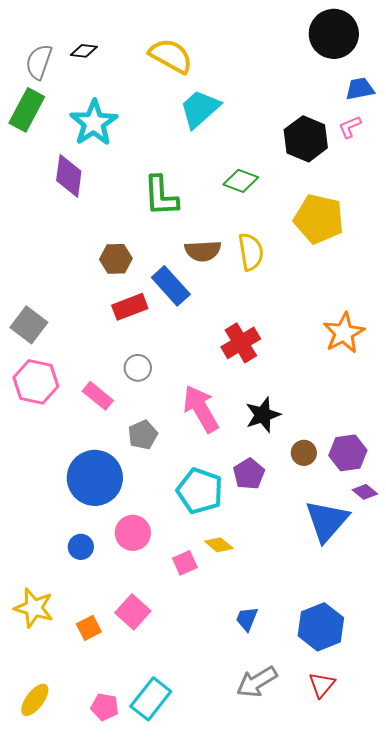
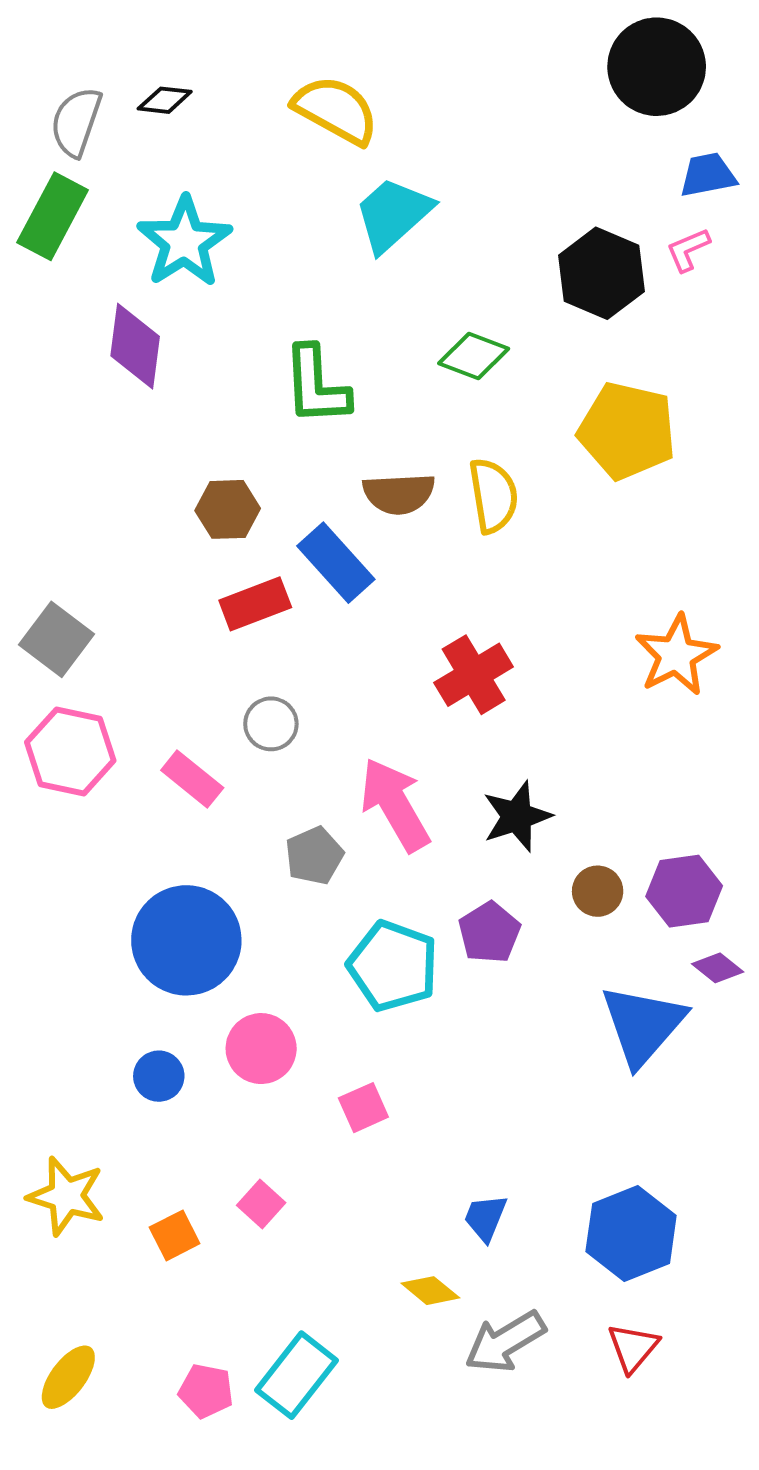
gray pentagon: (143, 435) -> (314, 856), moved
yellow diamond: (219, 545) -> (430, 1291), moved
pink square: (133, 612) -> (261, 1204), size x0.7

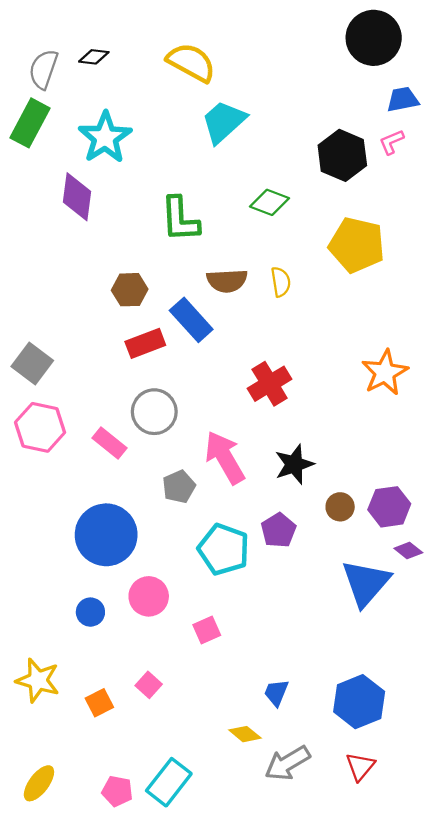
yellow semicircle: (493, 496) -> (281, 282), size x0.7
gray circle: (271, 724) -> (154, 412), size x1.5

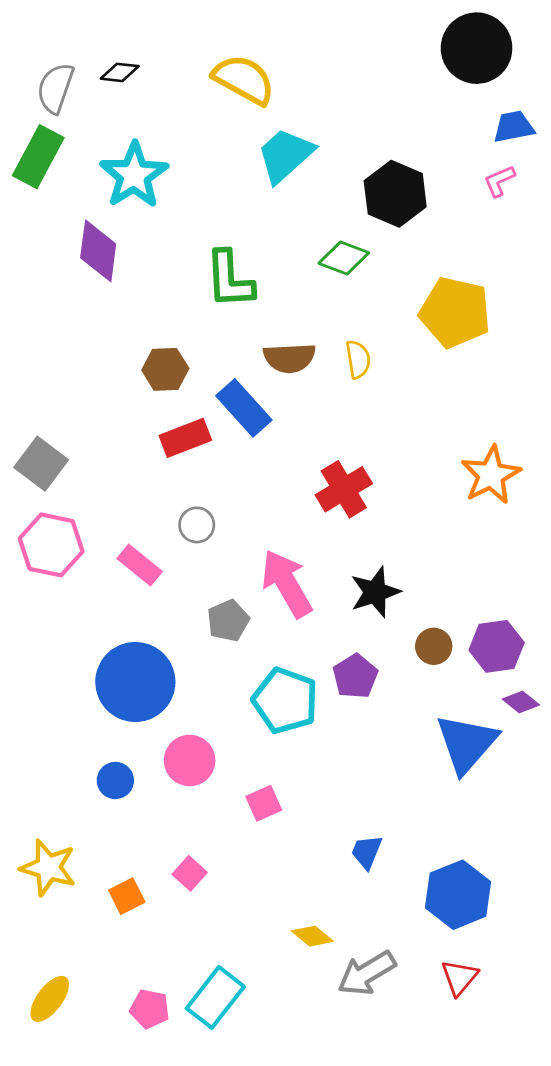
black hexagon: (342, 155) -> (395, 194), moved
gray circle: (154, 412) -> (197, 525), size x0.6
blue trapezoid: (276, 693) -> (367, 852), moved

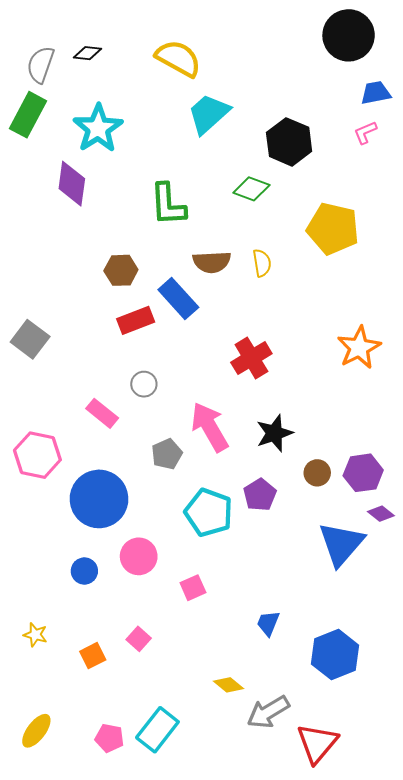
pink hexagon: (51, 545) -> (37, 455), moved
yellow star: (48, 868) -> (35, 635), size x0.6
red triangle: (459, 977) -> (317, 743), moved, size x1.5

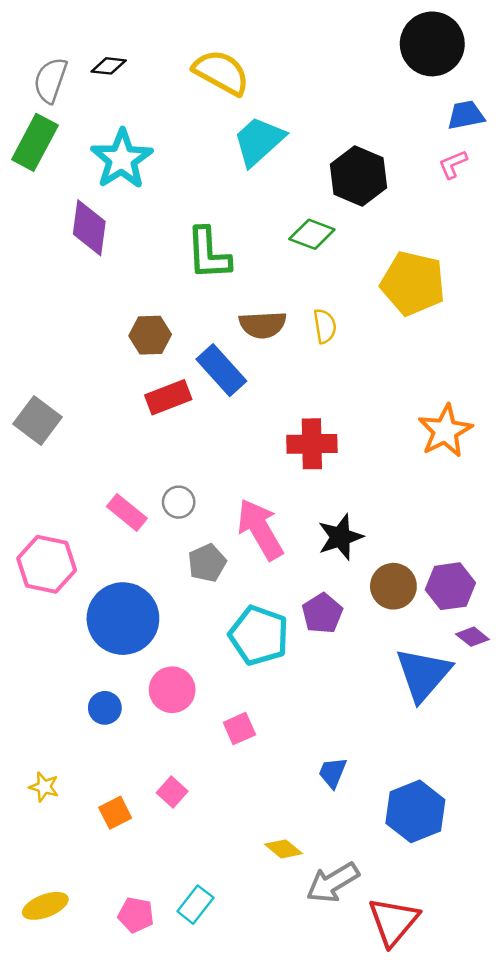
red cross: (251, 358) -> (312, 444), turned 30
gray circle: (144, 384) -> (179, 502), moved
brown circle: (317, 473) -> (393, 586), size x1.4
cyan rectangle: (157, 730) -> (195, 905), size x0.7
yellow ellipse: (36, 731) -> (45, 906), turned 32

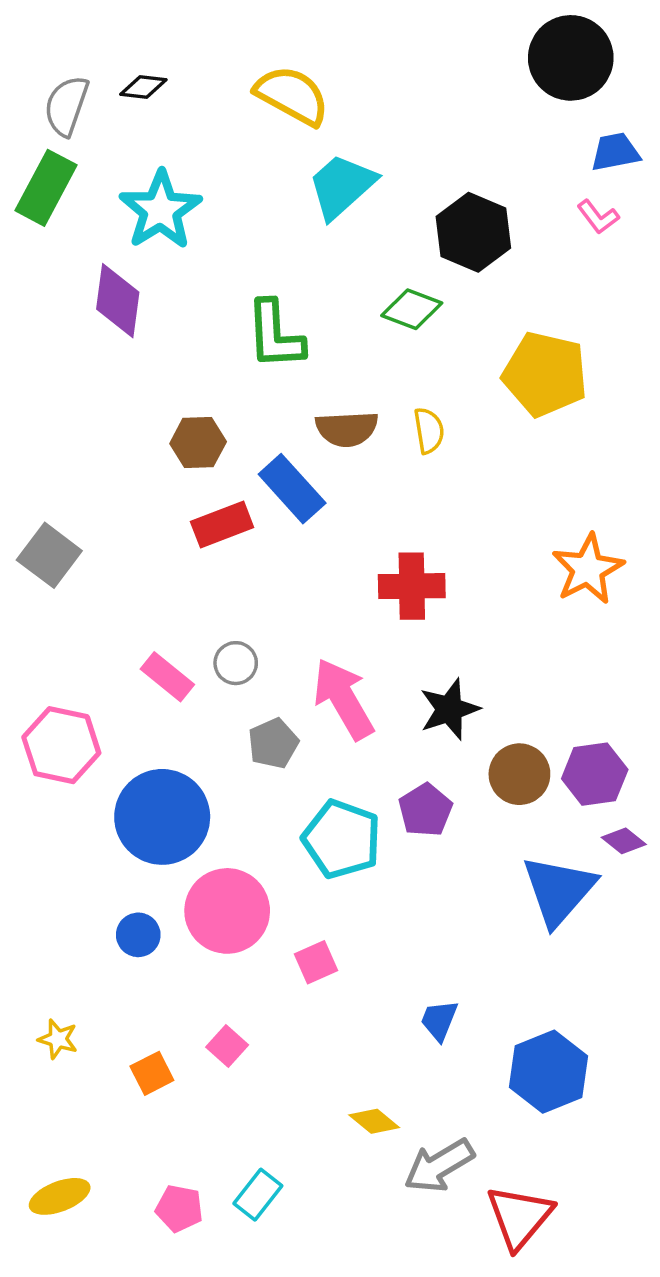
pink L-shape: (453, 164) -> (598, 217), turned -104
pink circle: (172, 690) -> (227, 911), size x1.4

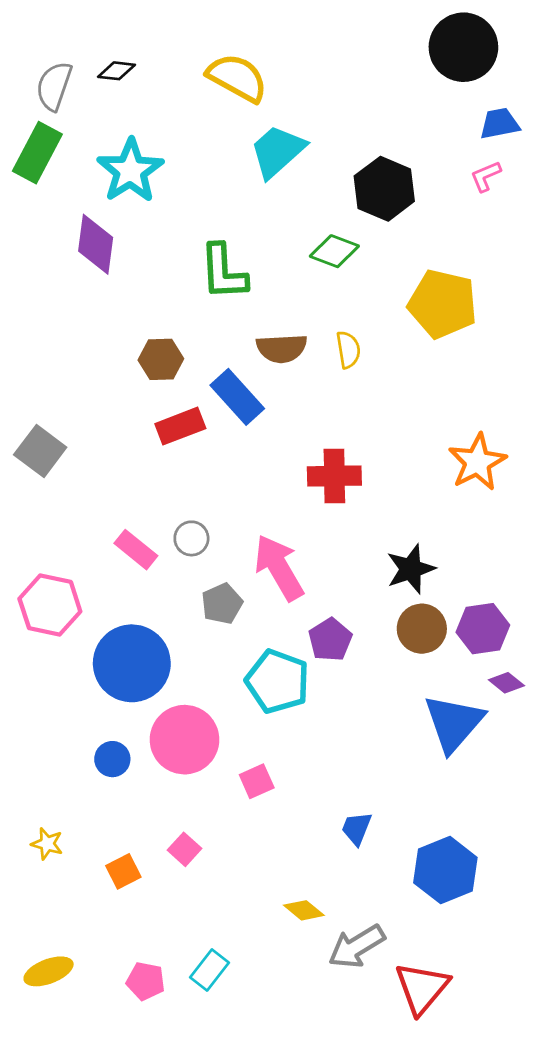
pink L-shape: (598, 217) -> (486, 176), turned 104
black star: (449, 709) -> (411, 569), moved
purple pentagon: (425, 810) -> (330, 640), moved

